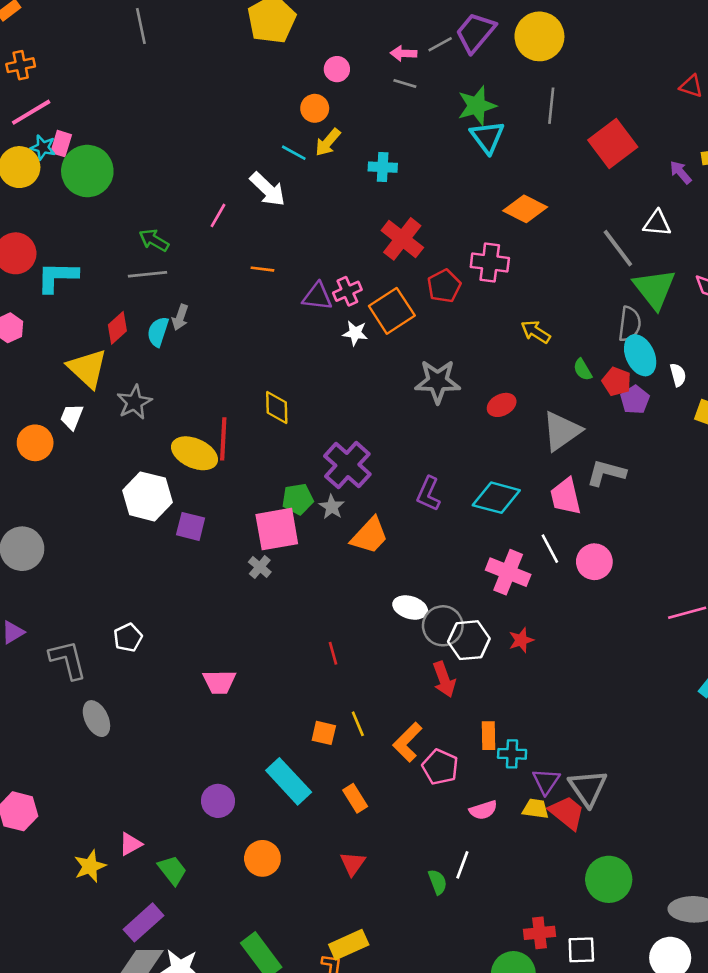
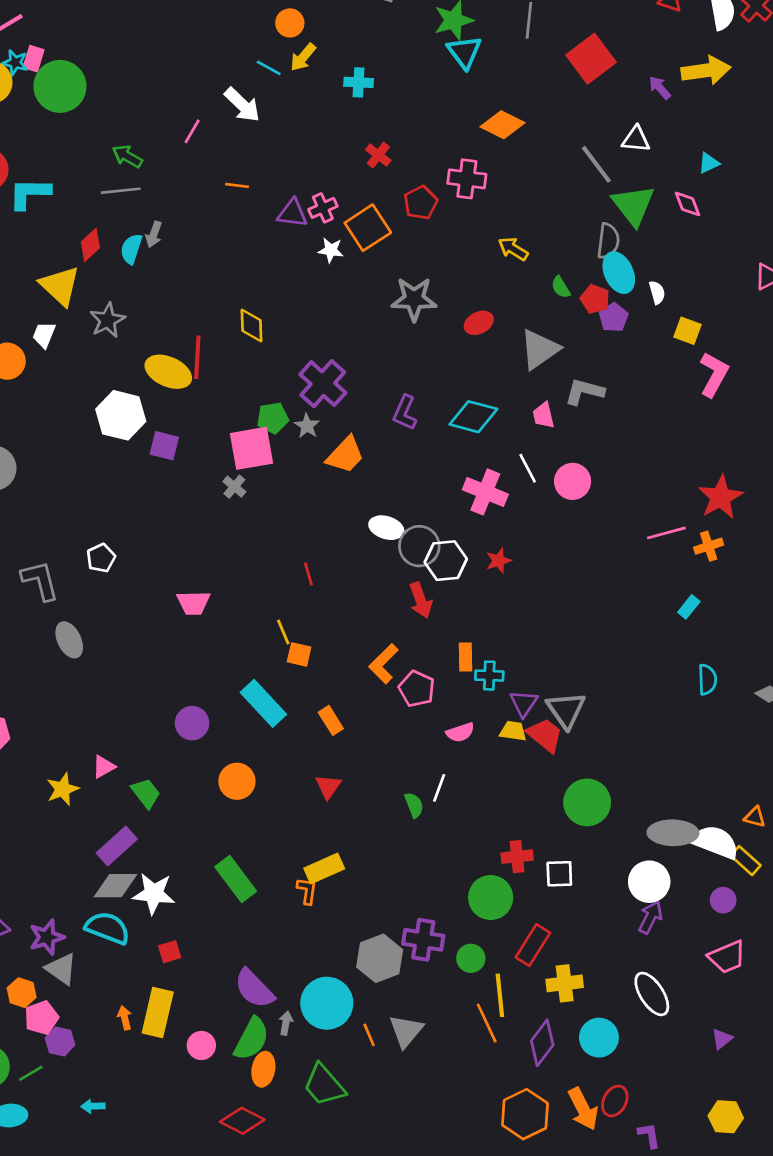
red cross: (402, 239) -> (378, 155), size x0.6
pink trapezoid: (566, 496) -> (543, 415), size x0.7
yellow line: (358, 724) -> (283, 632), moved

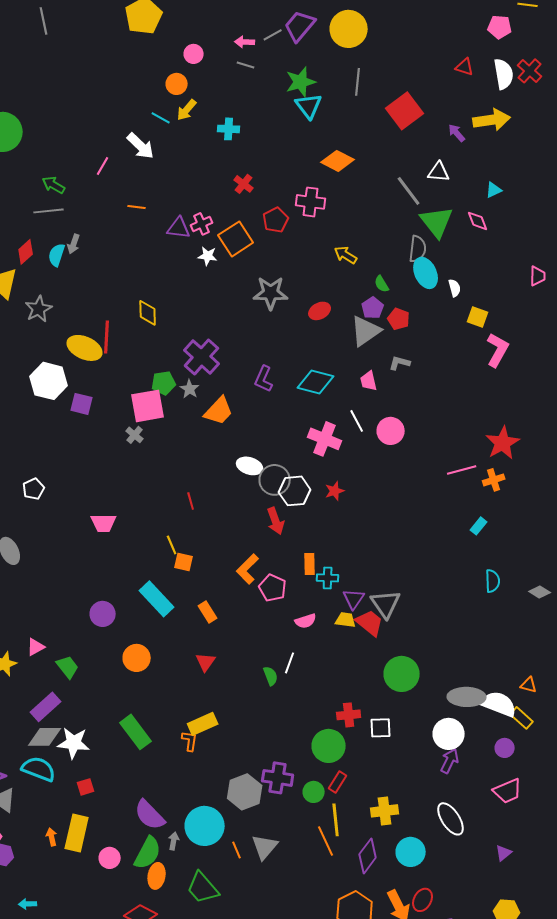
red pentagon: (595, 299) -> (399, 319), moved
purple pentagon: (613, 318) -> (373, 308), moved
gray L-shape: (584, 392) -> (400, 363), size x0.7
red rectangle: (533, 945) -> (338, 782), moved, size x0.7

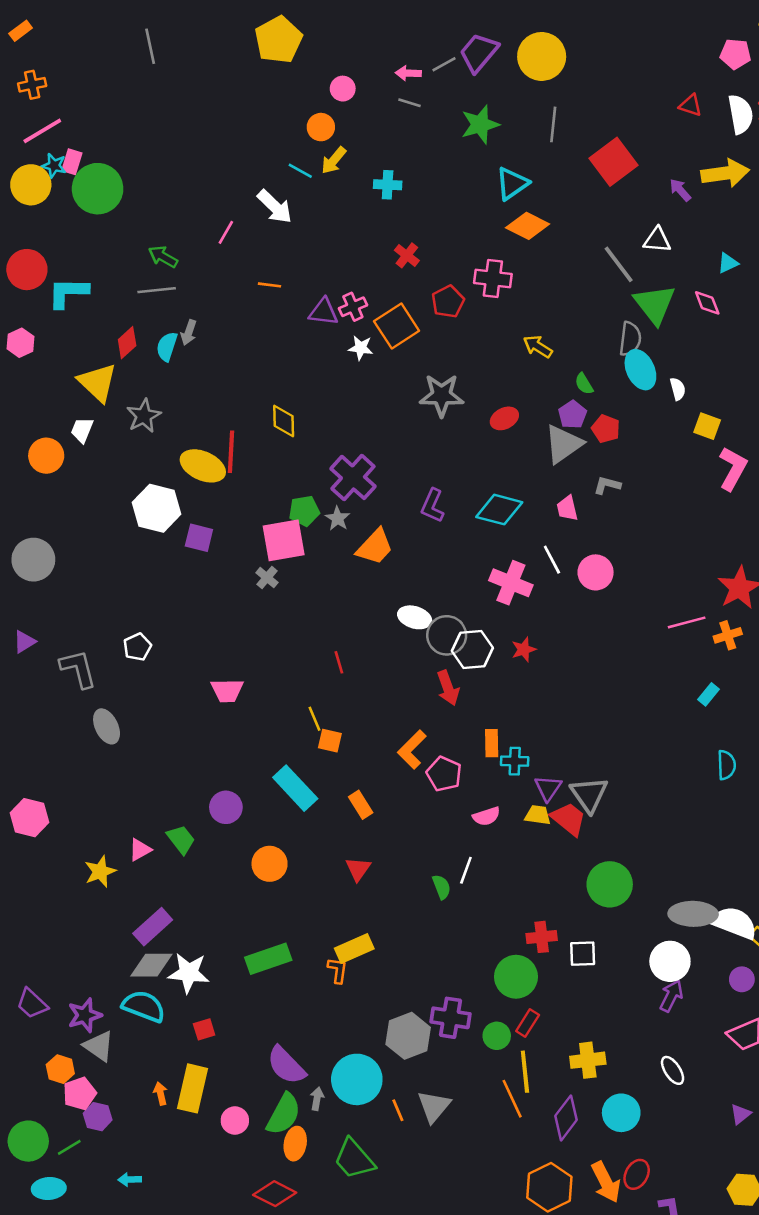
cyan triangle: (309, 106) -> (512, 184), moved, turned 32
green trapezoid: (68, 667) -> (181, 839), moved
green rectangle: (136, 732) -> (268, 959), turned -72
white ellipse: (451, 819) -> (673, 1070), size x0.7

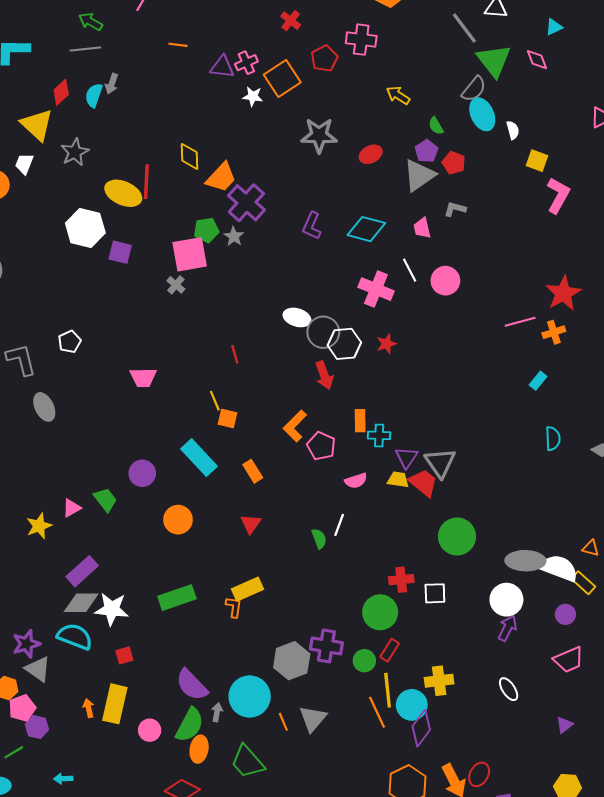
gray semicircle: (630, 339) -> (474, 89), turned 32
orange trapezoid: (375, 547) -> (221, 177), moved
cyan circle: (621, 1113) -> (412, 705), moved

